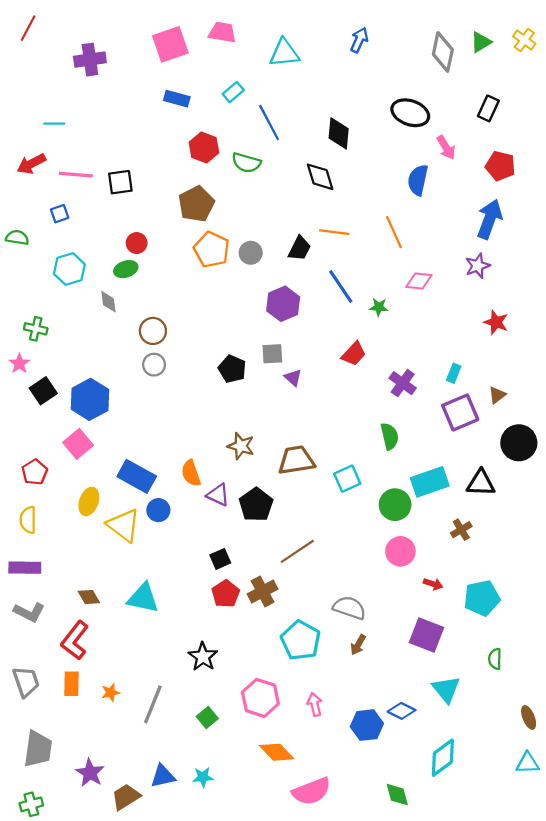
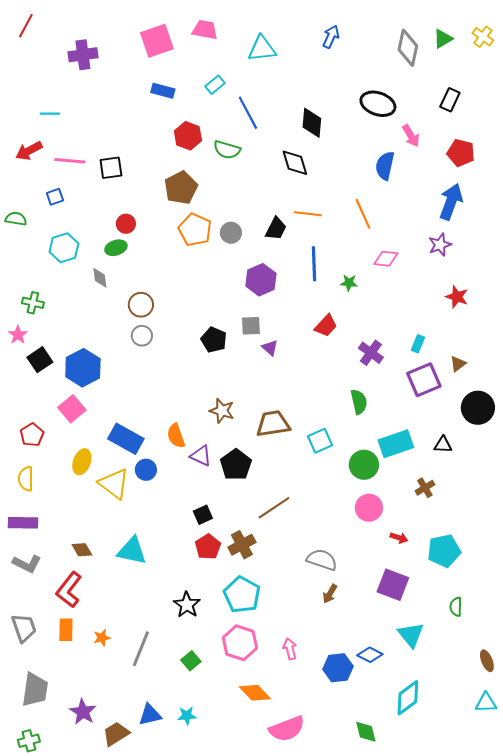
blue line: (341, 286) -> (314, 264), turned 32
black triangle: (481, 483) -> (443, 445), size x0.7
cyan pentagon: (301, 640) -> (242, 595), moved

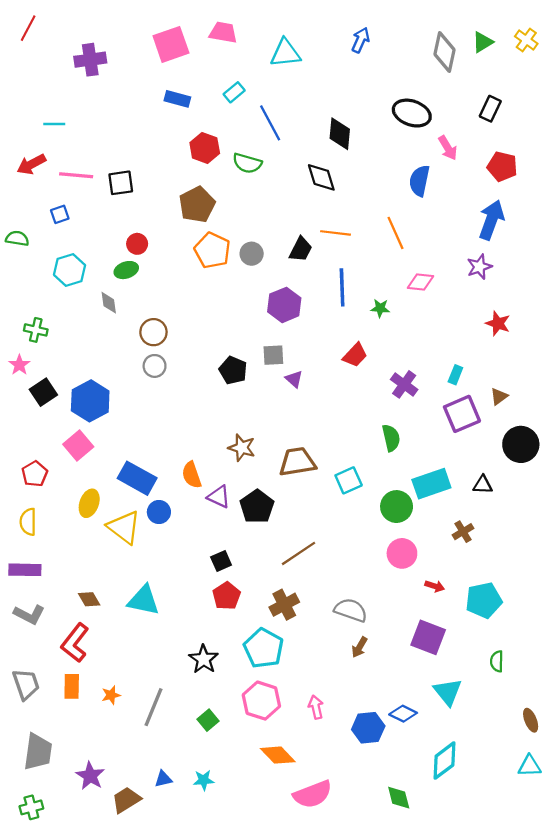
brown cross: (242, 545) -> (284, 605), moved
blue triangle: (150, 715) -> (163, 779), size x0.7

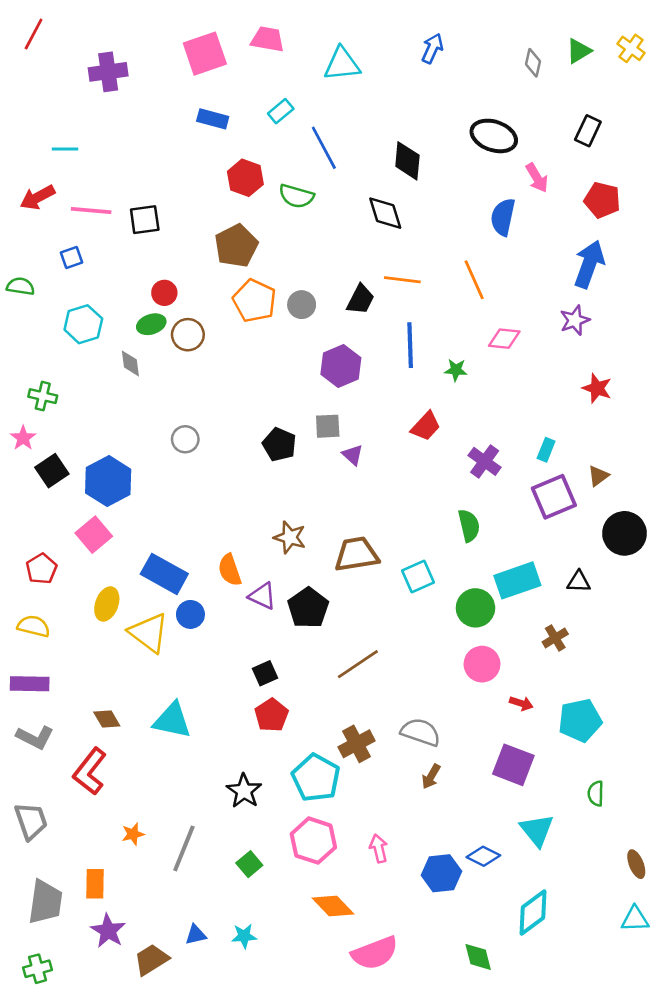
gray diamond: (444, 52) -> (533, 63), size x0.6
brown circle: (153, 332) -> (188, 335), moved
yellow semicircle: (28, 522) -> (34, 626), turned 104
brown cross: (284, 605) -> (357, 744), moved
orange rectangle: (72, 686) -> (95, 884), moved

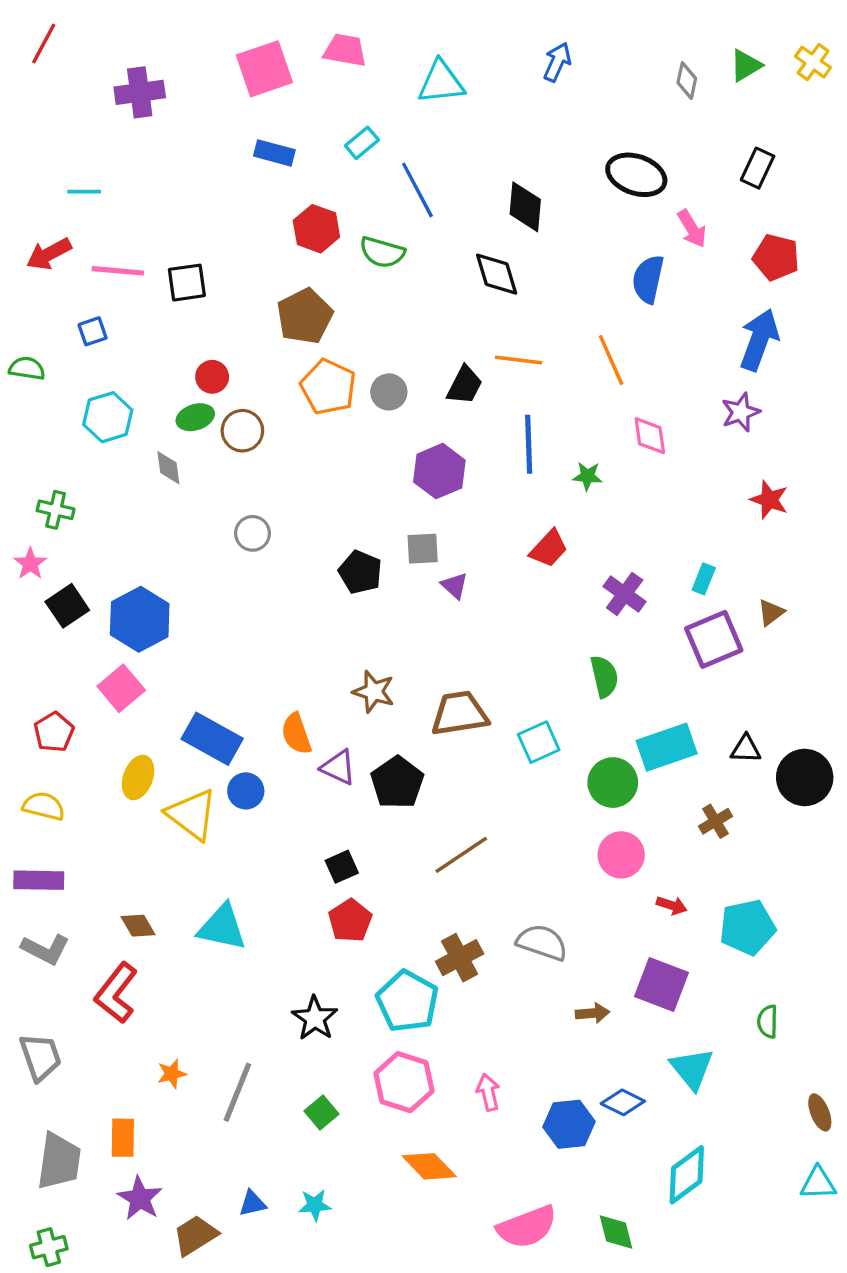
pink diamond: (504, 339) -> (650, 436), turned 76
gray circle: (185, 439) -> (253, 533), moved
black circle: (624, 533) -> (805, 777), moved
brown arrow: (431, 777) -> (593, 1013), moved, turned -125
pink semicircle: (375, 953) -> (527, 1227), moved

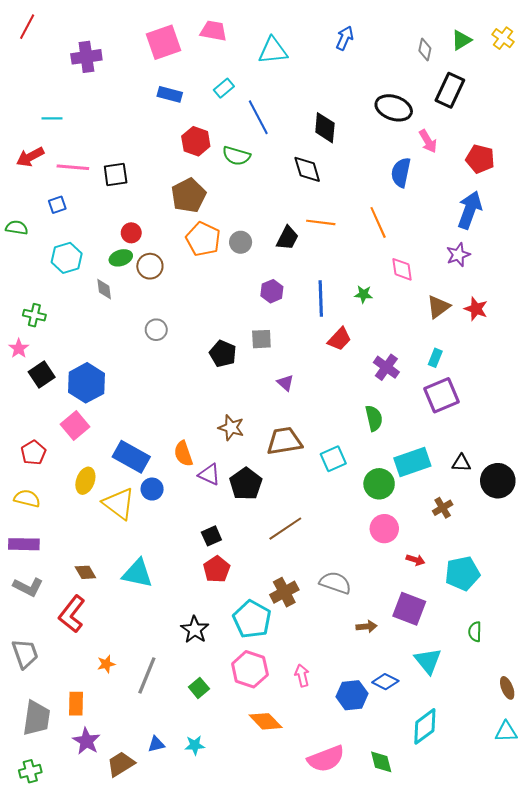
black rectangle: (758, 168) -> (450, 90), moved, size x1.4
blue line: (529, 444) -> (321, 298), moved
purple hexagon: (439, 471) -> (272, 291), size x0.7
purple triangle: (455, 586) -> (285, 383), moved
brown triangle: (771, 612) -> (438, 307), moved, size x1.4

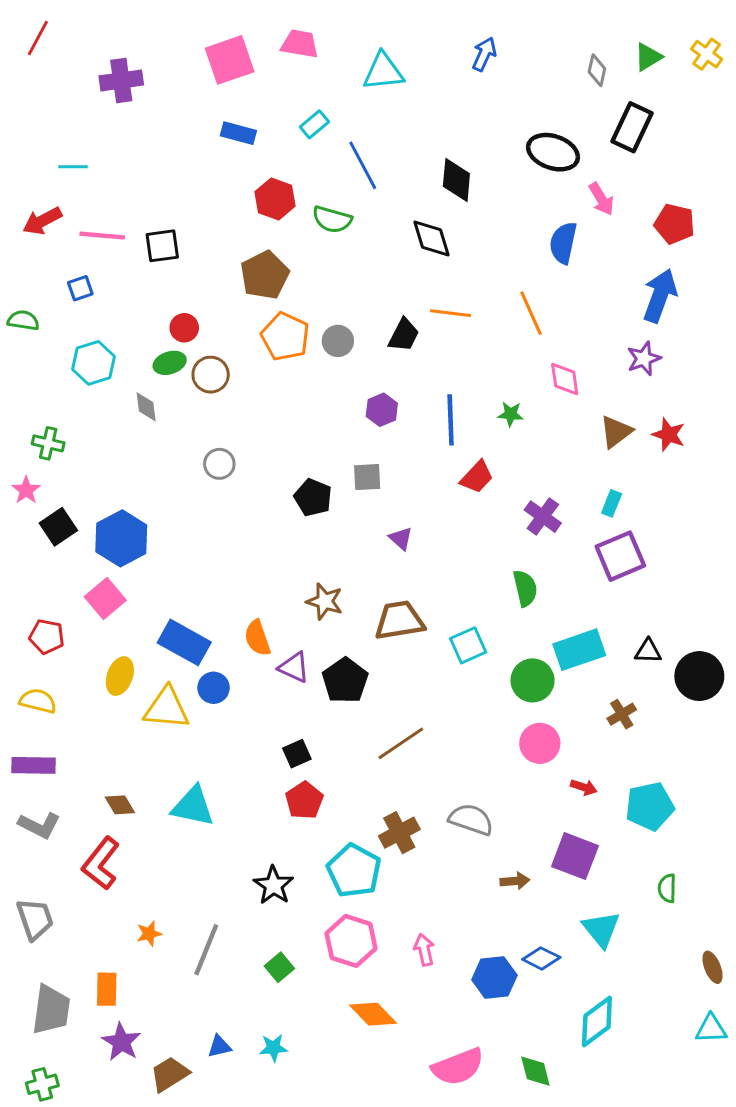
red pentagon: (33, 453) -> (47, 637), turned -30
yellow triangle: (119, 504) -> (167, 708), turned -32

